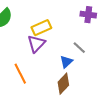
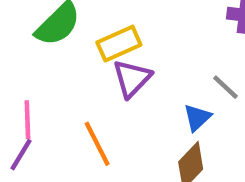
yellow rectangle: (41, 28) -> (119, 44), moved

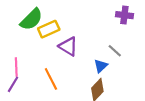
yellow rectangle: (119, 44) -> (49, 29), moved
purple triangle: (132, 78) -> (68, 46), turned -42

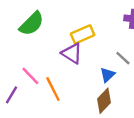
yellow rectangle: (49, 29) -> (83, 34), moved
pink line: (16, 67) -> (30, 76), moved, turned -42

